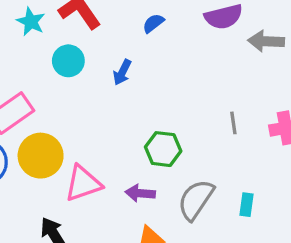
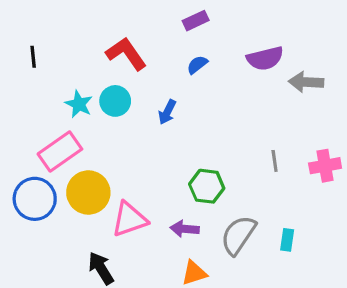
cyan star: (31, 22) -> (79, 104), moved

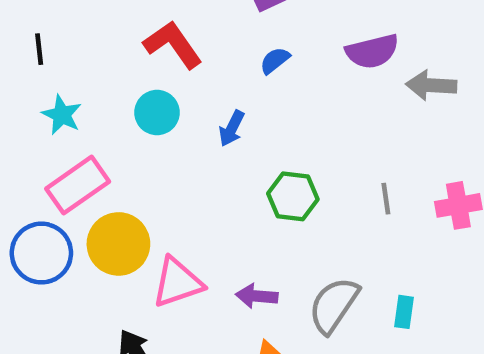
cyan star: (79, 104) -> (62, 115), moved
green hexagon: (207, 186) -> (293, 196), moved

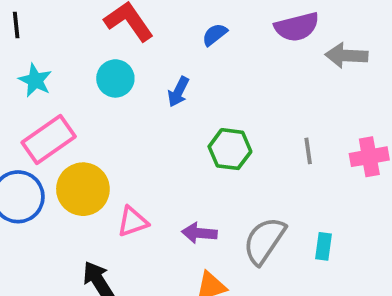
pink triangle: (177, 282) -> (133, 222), size x0.7

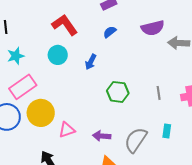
cyan star: (35, 80) -> (16, 56), turned 30
cyan rectangle: (323, 246) -> (167, 131), moved

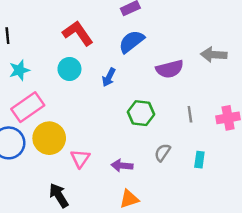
purple semicircle: (153, 28) -> (170, 69), moved
blue semicircle: (110, 32) -> (131, 42), size x1.6
pink triangle: (67, 130) -> (80, 158), turned -36
gray semicircle: (136, 140) -> (162, 152), moved, size x0.6

